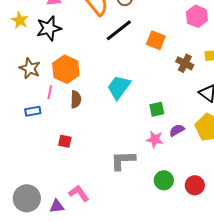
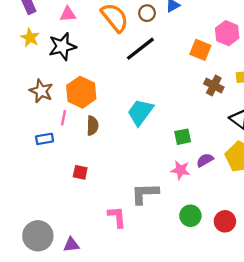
orange square: (156, 40) -> (200, 50), moved
pink L-shape: (79, 193) -> (117, 217), moved, turned 30

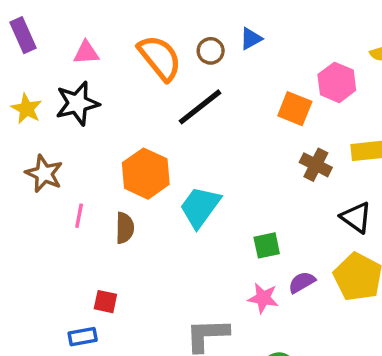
yellow star: (30, 38) -> (27, 109), moved
orange hexagon: (81, 92) -> (146, 174), moved
blue rectangle: (45, 139) -> (83, 337), moved

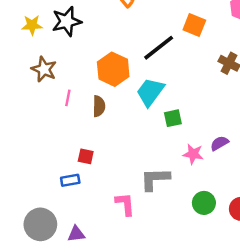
black line: (200, 107) -> (159, 48), moved
yellow star: (27, 109) -> (32, 25), turned -30
orange square: (295, 109) -> (194, 25), moved
green square: (267, 245) -> (173, 118), moved

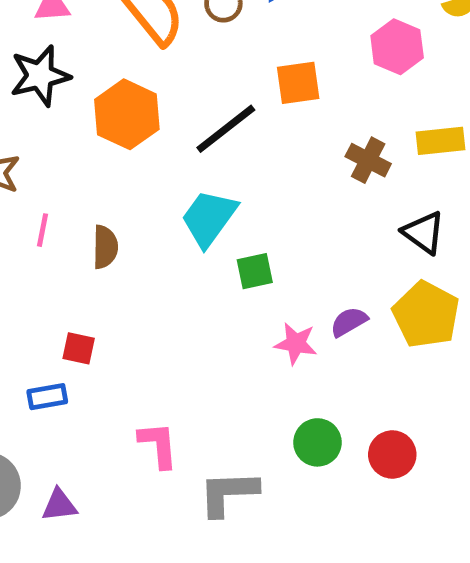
orange square: (194, 25) -> (298, 83), turned -30
orange hexagon: (113, 69) -> (127, 114), moved
gray L-shape: (155, 179) -> (228, 493), moved

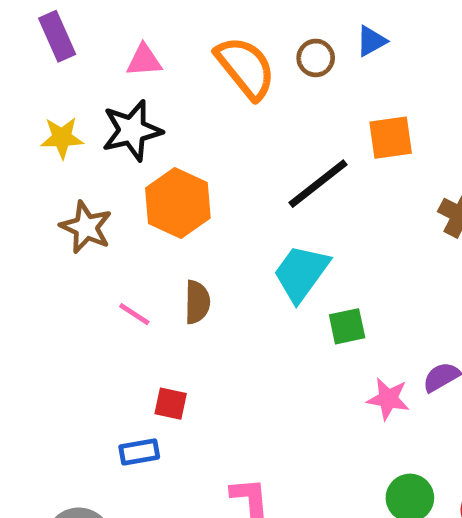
orange hexagon: (127, 114) -> (178, 203), moved
pink line: (42, 230) -> (134, 314), moved, turned -68

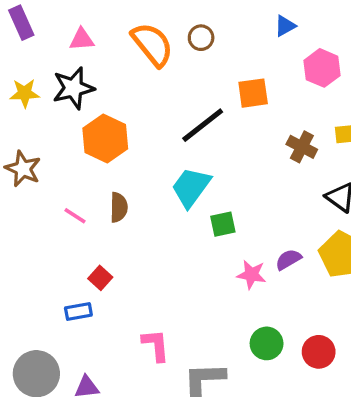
blue triangle: (371, 41) -> (285, 26), moved
brown star: (86, 227) -> (23, 169), moved
red square: (171, 404) -> (100, 278), turned 30

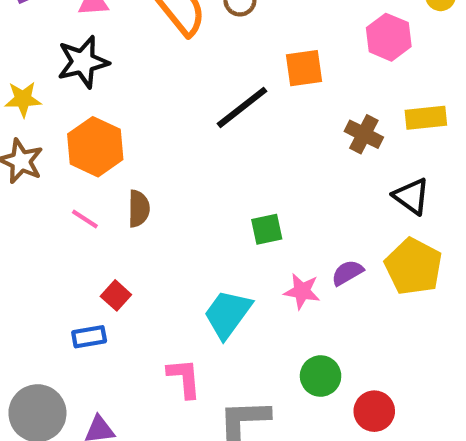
yellow star: (25, 93) -> (23, 99), moved
orange hexagon: (105, 138) -> (95, 147), moved
cyan trapezoid: (191, 187) -> (228, 314), moved
red circle: (319, 352) -> (374, 411), moved

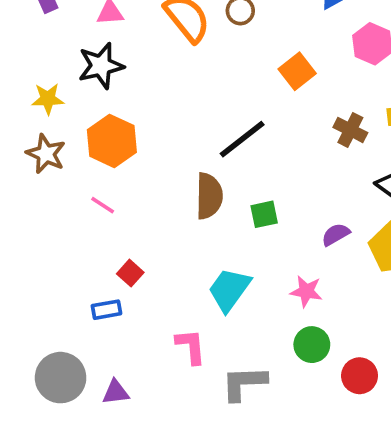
orange square: (304, 68) -> (297, 71), turned -30
black line: (242, 107) -> (242, 139), moved
brown semicircle: (139, 209) -> (209, 196), moved, size x1.4
purple semicircle: (347, 273) -> (336, 235), moved
pink star: (302, 291) -> (306, 291), moved

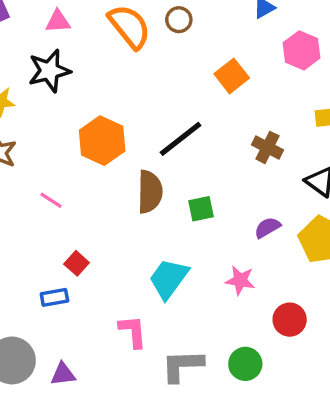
brown cross: (350, 130) -> (267, 147), moved
orange hexagon: (112, 141) -> (102, 141), moved
green circle: (312, 345) -> (245, 364), moved
red circle: (360, 376) -> (290, 320), moved

